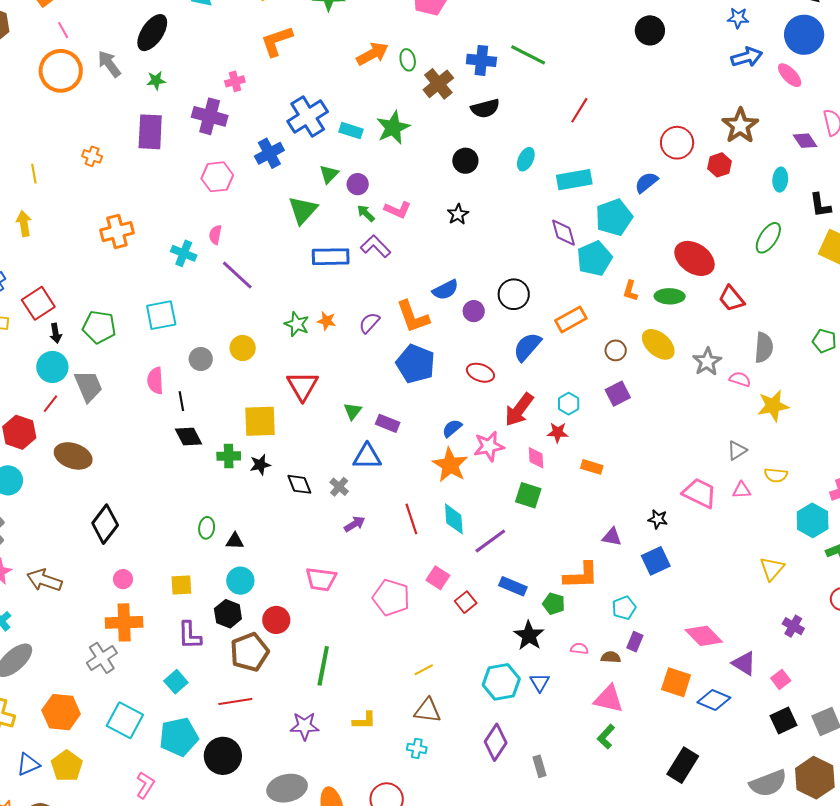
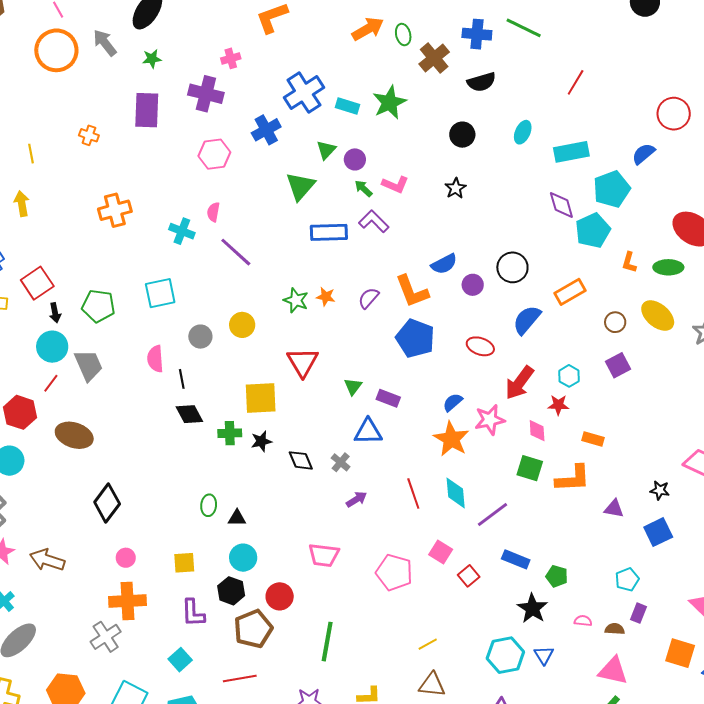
orange L-shape: (581, 576) -> (573, 479), moved

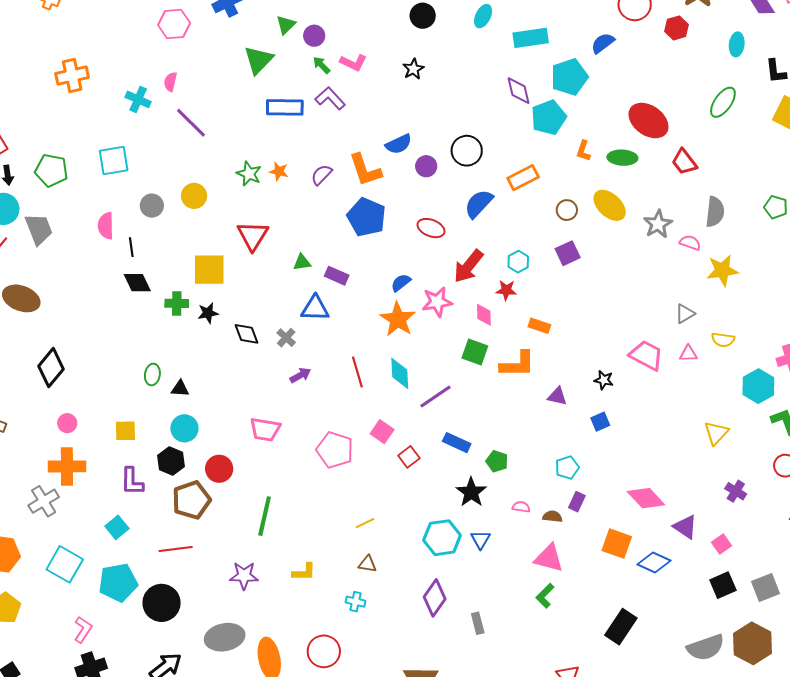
green triangle: (353, 387) -> (302, 262), turned 42
blue square: (658, 532) -> (600, 422), size x0.7
brown triangle: (432, 685) -> (367, 564), size x0.7

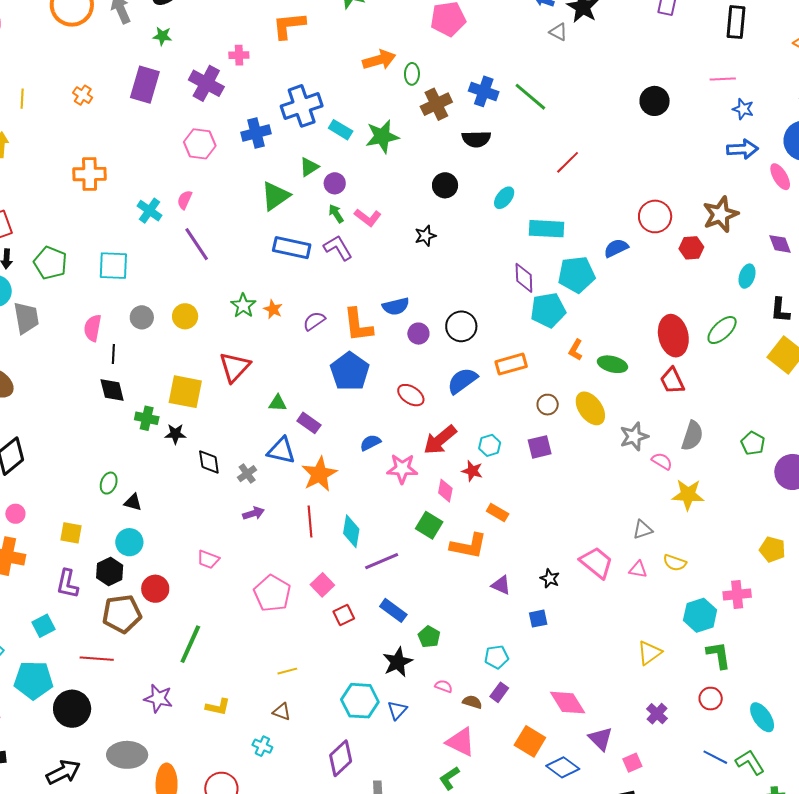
red ellipse: (649, 121) -> (673, 336), moved, turned 30
orange star: (398, 319) -> (319, 474), moved
pink trapezoid: (265, 429) -> (208, 559), size x0.7

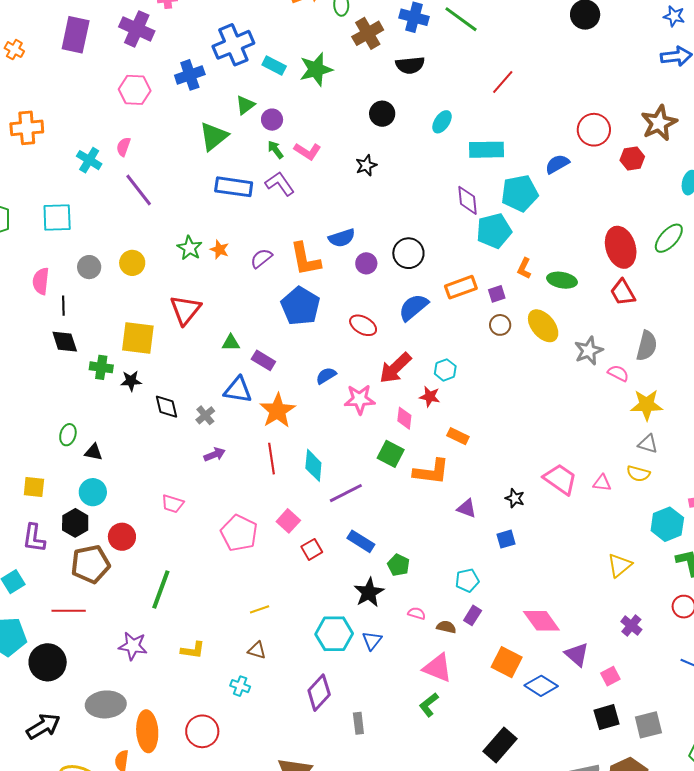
purple square: (540, 447) -> (497, 294), moved, size x0.7
gray triangle: (643, 530) -> (648, 444), moved, turned 40

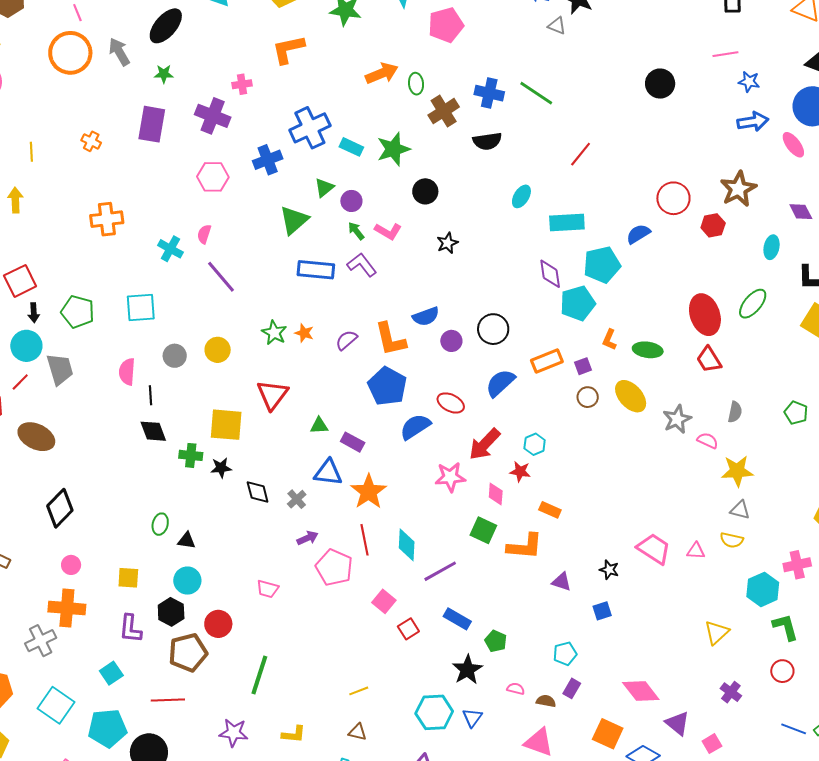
black circle: (382, 114) -> (425, 191), moved
gray semicircle: (647, 346) -> (735, 412), size x0.7
blue semicircle: (326, 376) -> (415, 427), moved, size x1.5
pink pentagon: (239, 533) -> (334, 567), moved

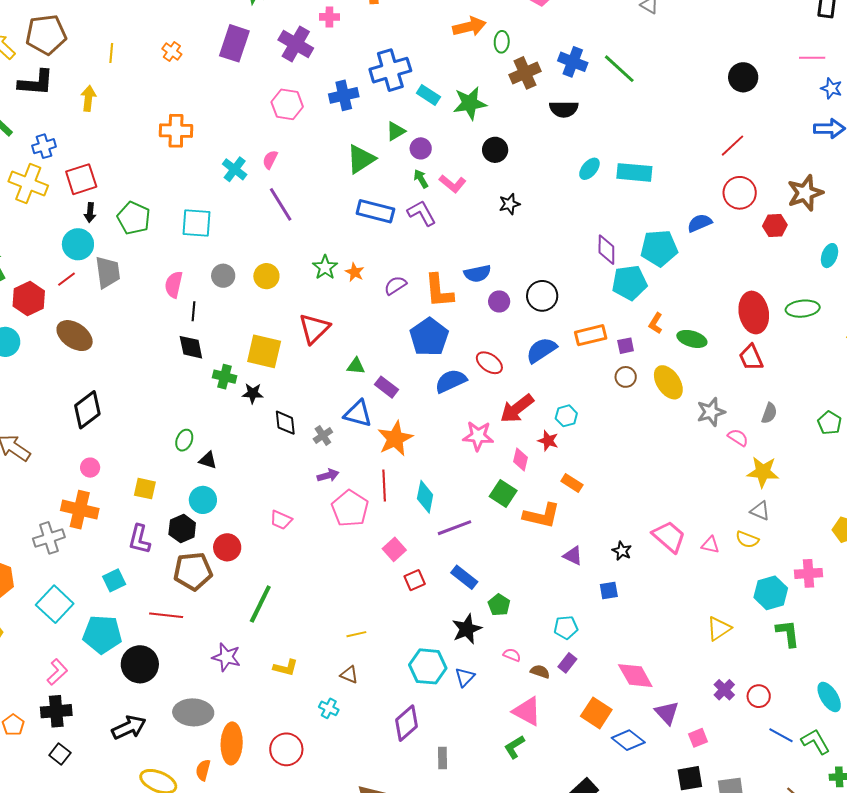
red line: (581, 154) -> (733, 146), moved
cyan rectangle: (567, 222) -> (634, 172), moved
green ellipse: (753, 304) -> (803, 309), turned 36
red circle: (782, 671) -> (759, 696), moved

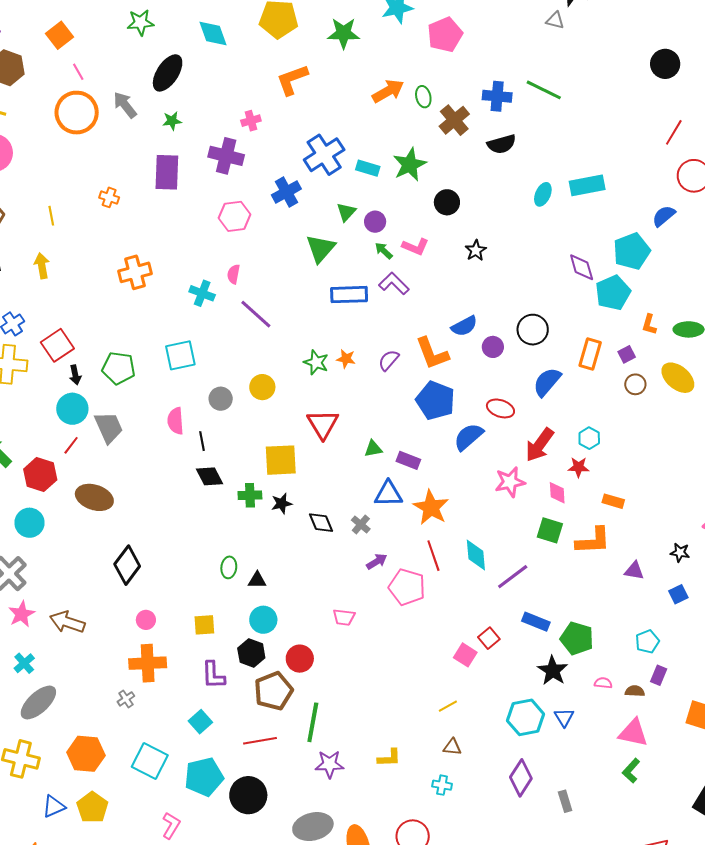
orange rectangle: (591, 335) -> (590, 354), turned -44
gray cross: (49, 538) -> (126, 699), size x0.6
pink square: (394, 549) -> (465, 655), moved
green line: (260, 604) -> (313, 722), moved
green pentagon: (499, 605) -> (577, 638), size x1.5

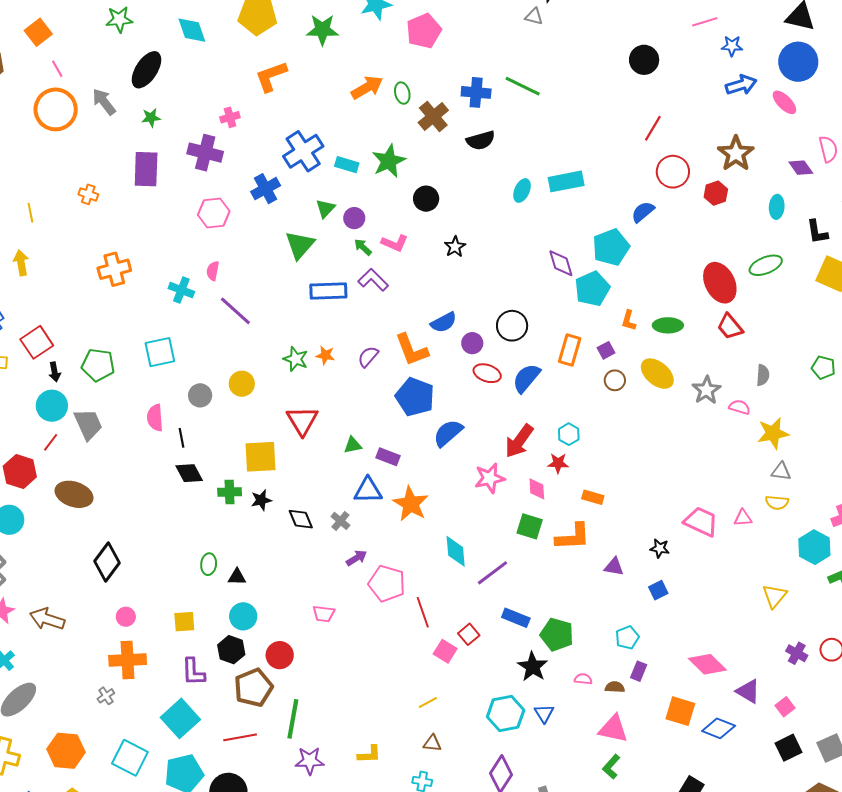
red ellipse: (500, 408) -> (487, 373), moved
red line: (433, 556) -> (423, 612), moved
cyan square: (200, 722) -> (180, 718), size x1.6

